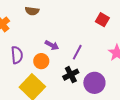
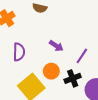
orange circle: (41, 61) -> (51, 71), moved

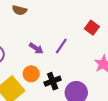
purple line: (82, 56) -> (61, 46), moved

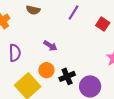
purple line: (61, 46) -> (74, 13), moved

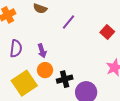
purple line: (74, 13) -> (69, 22), moved
purple arrow: (50, 46) -> (42, 51), moved, turned 32

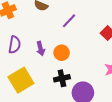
orange circle: (45, 70) -> (62, 53), moved

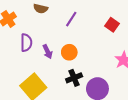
purple semicircle: (14, 45) -> (26, 43), moved

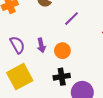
purple semicircle: (26, 43) -> (17, 45), moved, turned -42

